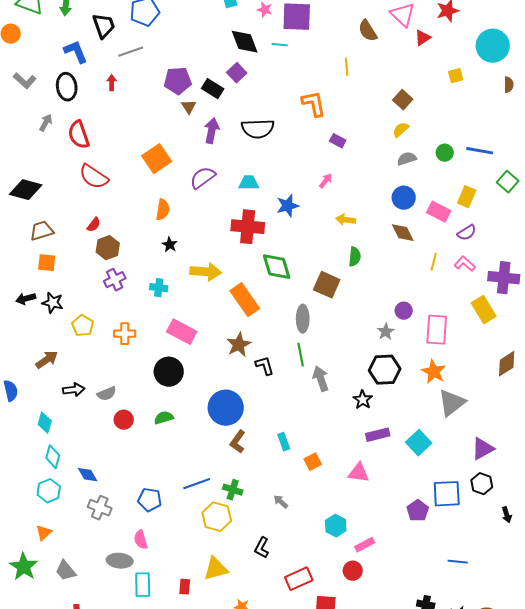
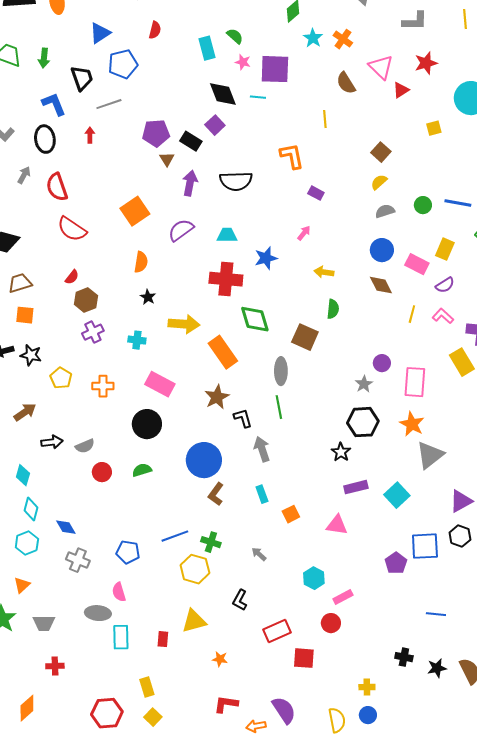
gray arrow: (321, 379) -> (262, 449), moved
gray trapezoid: (66, 571) -> (44, 623), turned -50

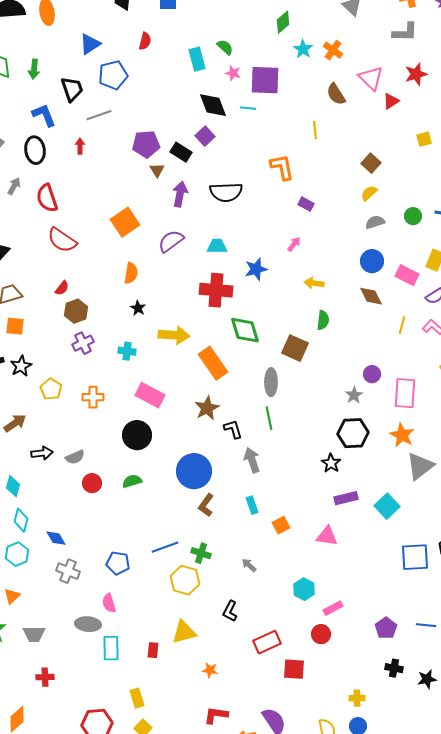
black star: (31, 355) -> (21, 366), turned 30
purple pentagon: (396, 563) -> (386, 628), moved

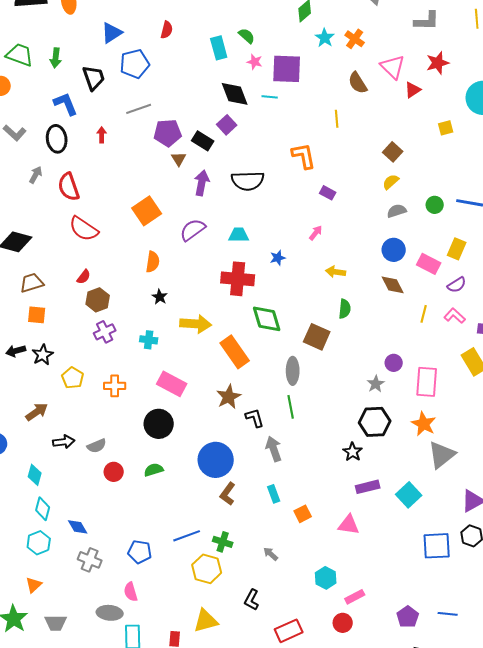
gray line: (99, 115) -> (139, 109), moved
blue star: (256, 269) -> (278, 258), size x0.7

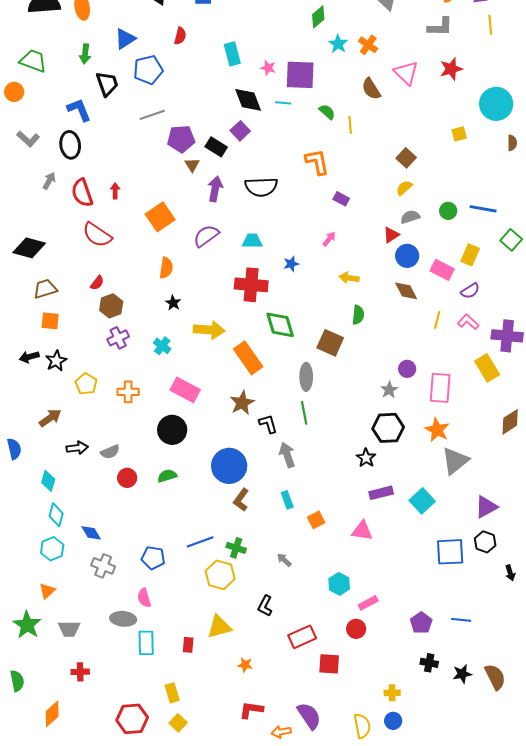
green semicircle: (247, 36) -> (327, 112), moved
green arrow: (56, 58) -> (85, 54), moved
red triangle: (413, 90) -> (391, 235), moved
red arrow: (102, 135) -> (115, 191), moved
cyan cross: (149, 340) -> (162, 346), turned 30

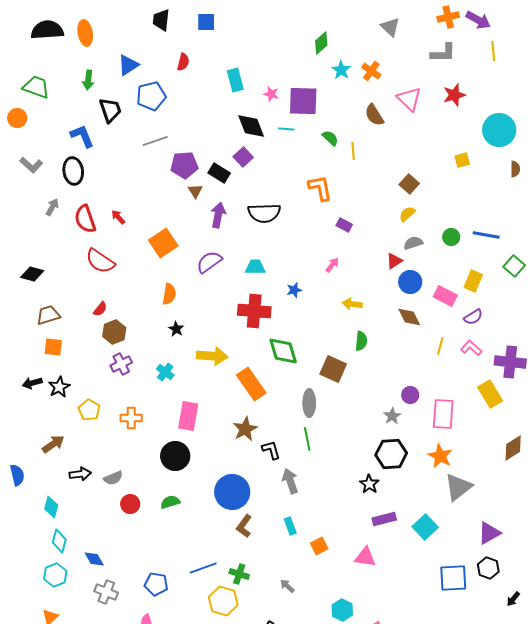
red arrow: (115, 191) -> (118, 217), turned -42
black diamond: (29, 248) -> (32, 274), size x0.7
pink rectangle: (185, 390) -> (188, 416), turned 72
black arrow: (510, 573) -> (513, 599), turned 56

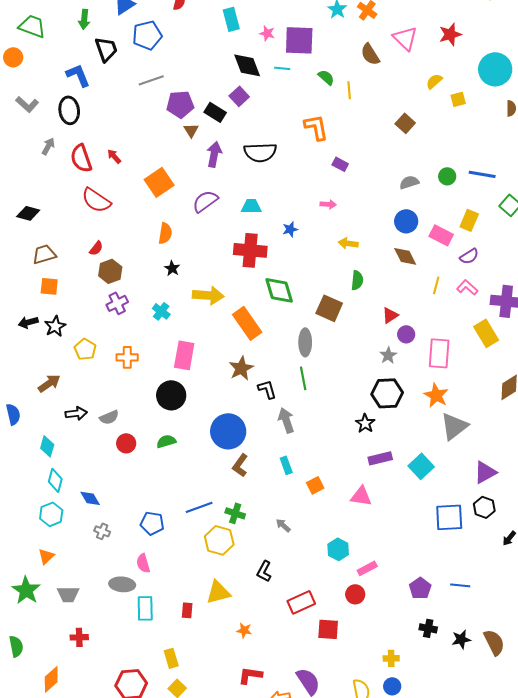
yellow semicircle: (407, 214) -> (434, 81), moved
red triangle: (394, 261) -> (390, 315), moved
pink arrow: (332, 265) -> (328, 204), turned 56
gray cross: (106, 592) -> (102, 531), size x0.7

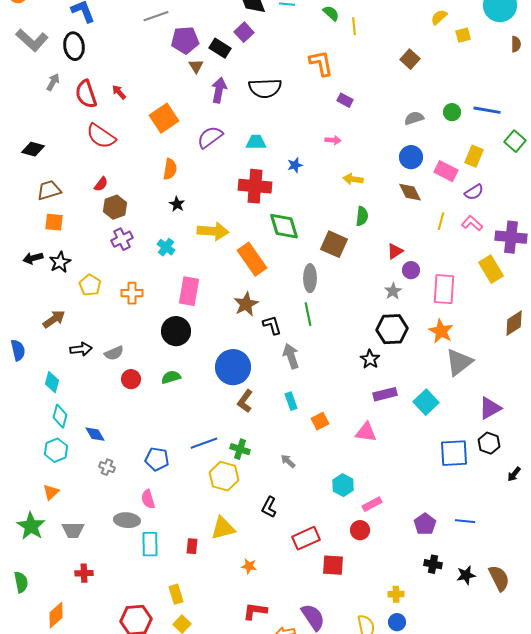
gray L-shape: (27, 104) -> (32, 40), size x1.4

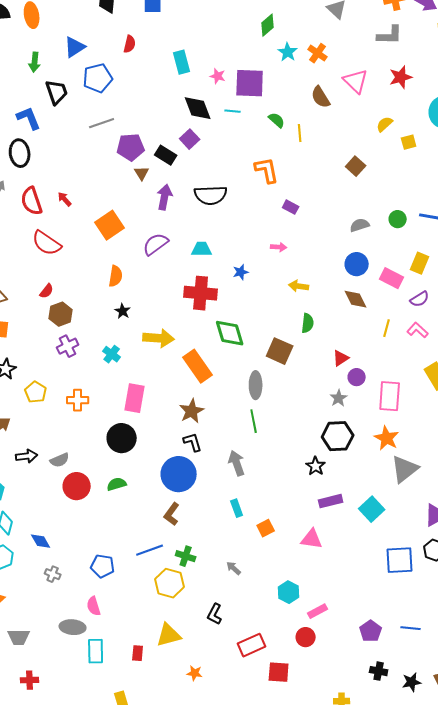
black L-shape: (272, 325) -> (193, 442), moved
red circle: (131, 379) -> (77, 486), size x1.4
brown L-shape: (245, 401) -> (172, 514), moved

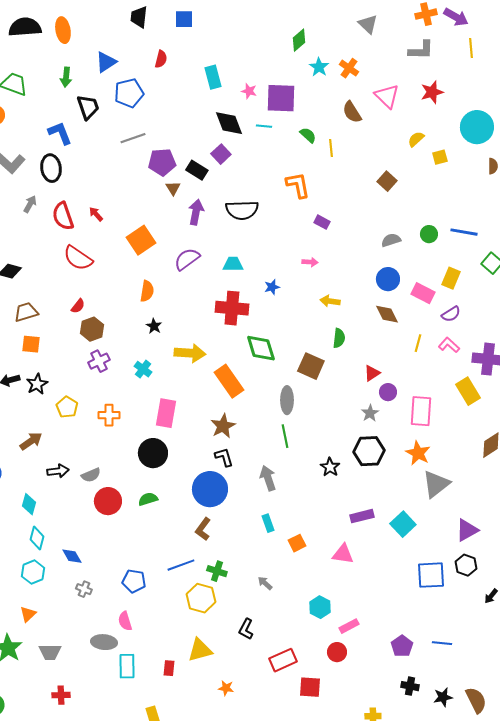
black star: (316, 466) -> (330, 467), moved

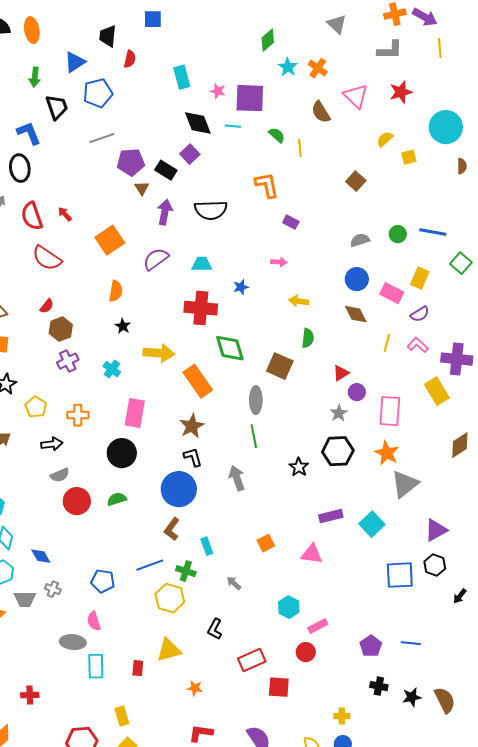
black trapezoid: (139, 17) -> (108, 36), moved
black arrow: (58, 471) -> (52, 444), moved
cyan rectangle: (268, 523) -> (207, 546), moved
gray trapezoid: (50, 652) -> (25, 599), moved

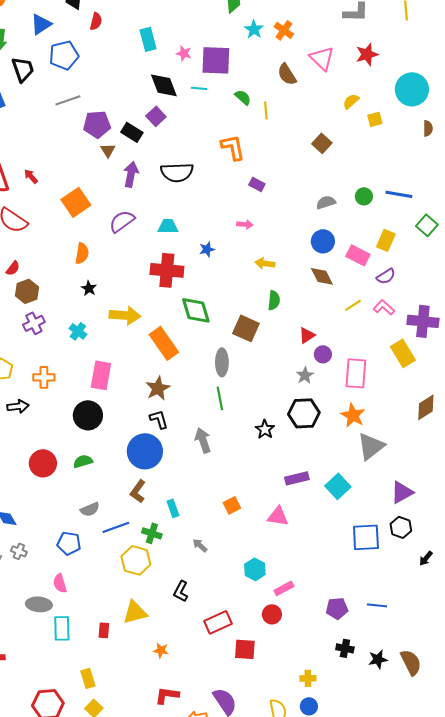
yellow line: (387, 343) -> (353, 305), turned 42
gray semicircle: (60, 475) -> (90, 509), moved
purple pentagon: (371, 646) -> (337, 608), turned 30

